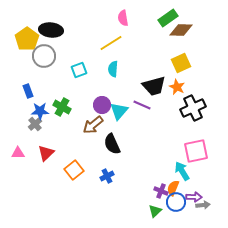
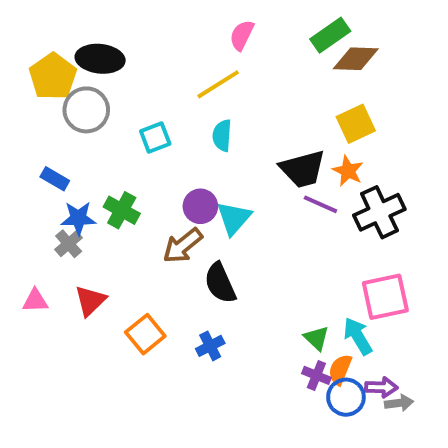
pink semicircle: (123, 18) -> (242, 35), turned 35
blue rectangle: (28, 91) -> (55, 179), turned -40
purple line: (142, 105) -> (320, 204), moved
green triangle: (155, 211) -> (316, 338), moved, turned -32

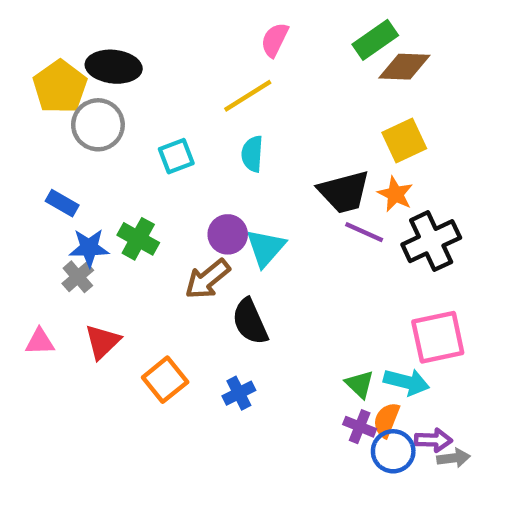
cyan arrow: (358, 336) -> (407, 382), turned 135

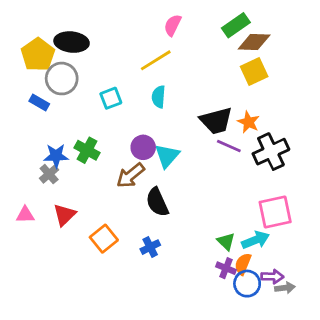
yellow square: (404, 140) -> (254, 72), moved
blue rectangle: (62, 203) -> (39, 102), moved
cyan arrow: (407, 382) -> (256, 240), turned -36

